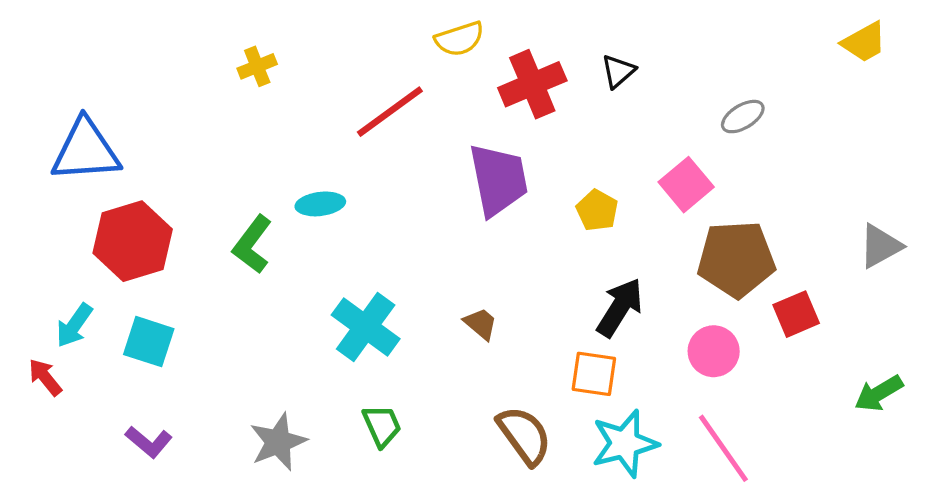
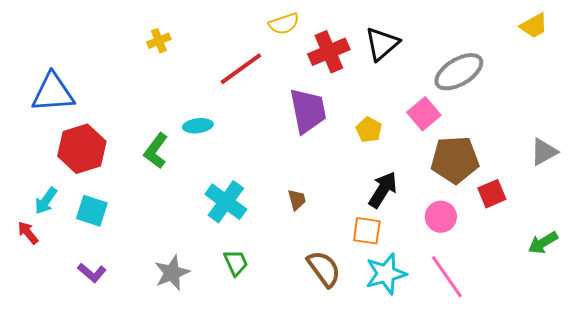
black triangle: (618, 71) -> (382, 44), size x1.6
gray ellipse: (743, 117) -> (459, 72), size x1.8
brown trapezoid: (481, 324) -> (297, 200), turned 35

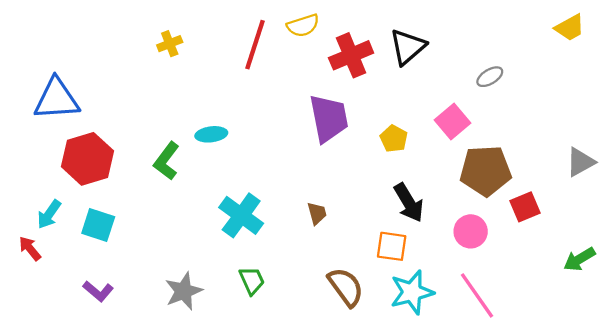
red line: (241, 69) -> (255, 45), moved, turned -36
gray ellipse: (459, 72) -> (490, 77), size x0.5
black arrow: (383, 190) -> (409, 203), turned 117

